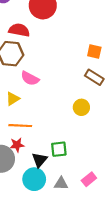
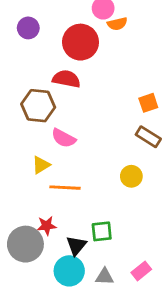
red semicircle: (19, 30) -> (66, 79), moved
orange square: (94, 52) -> (148, 103), turned -32
orange line: (20, 126) -> (65, 188), moved

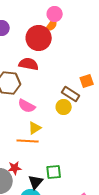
orange semicircle: (117, 24) -> (52, 25), moved, turned -40
brown rectangle: (148, 137) -> (71, 94), moved
yellow triangle: (41, 165) -> (35, 128), moved
yellow circle: (131, 176) -> (64, 107), moved

